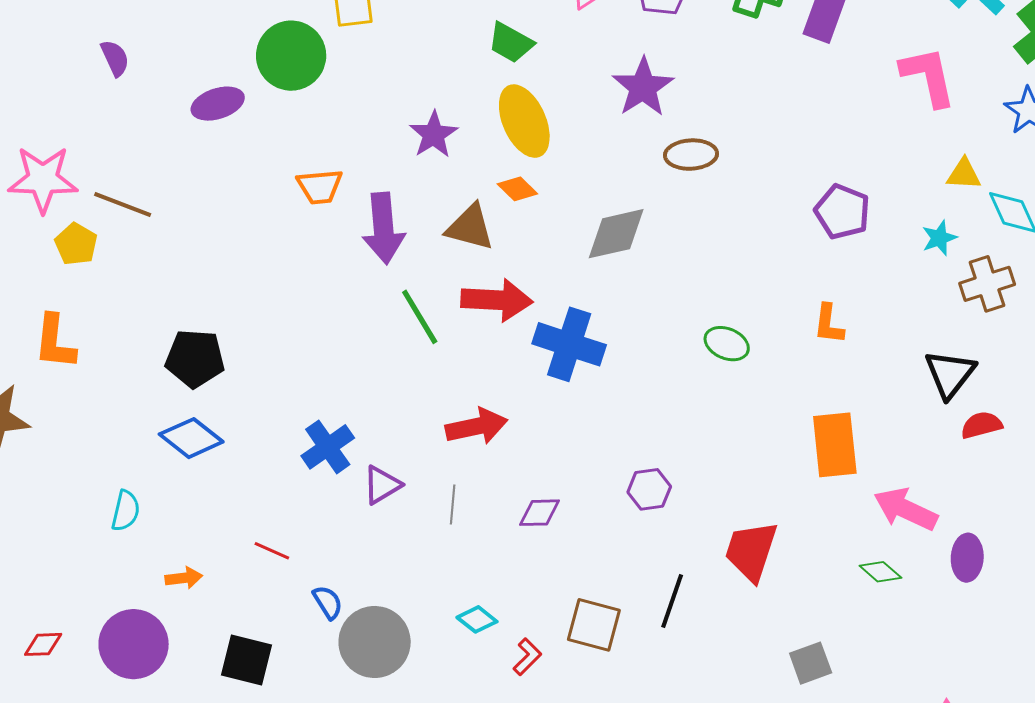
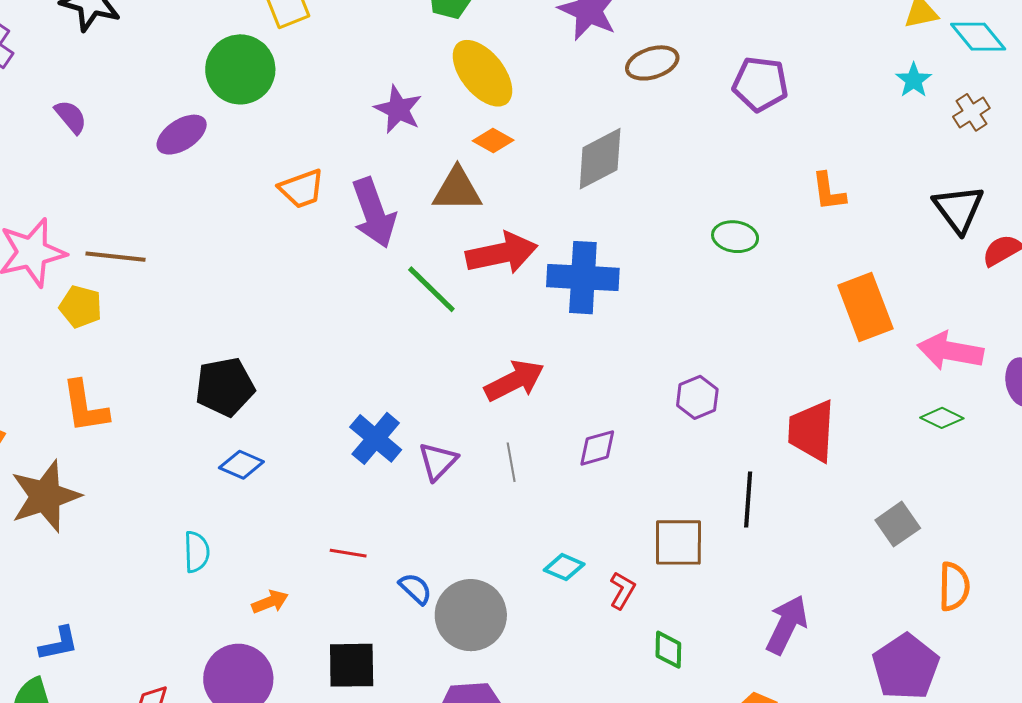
purple pentagon: (842, 212) -> (760, 84), moved
brown cross: (987, 284) -> (971, 112), size x0.7
blue diamond: (191, 438) -> (241, 465), size x0.7

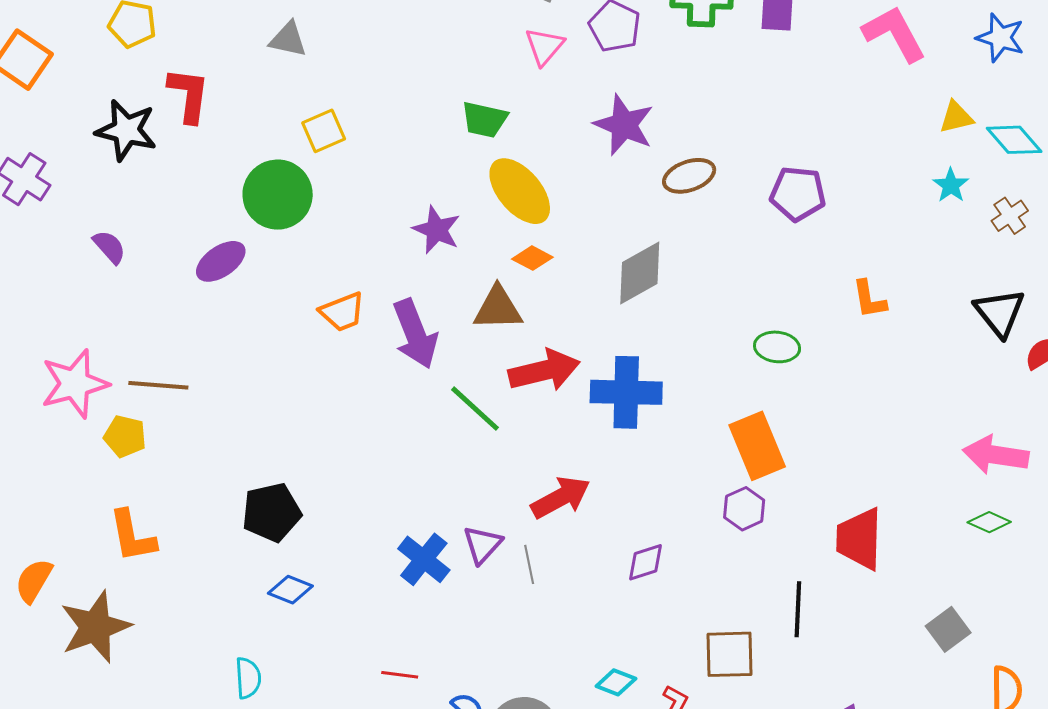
orange rectangle: (865, 307) -> (757, 446), moved
purple triangle: (438, 461) -> (482, 545), moved
gray line: (511, 462) -> (529, 564), moved

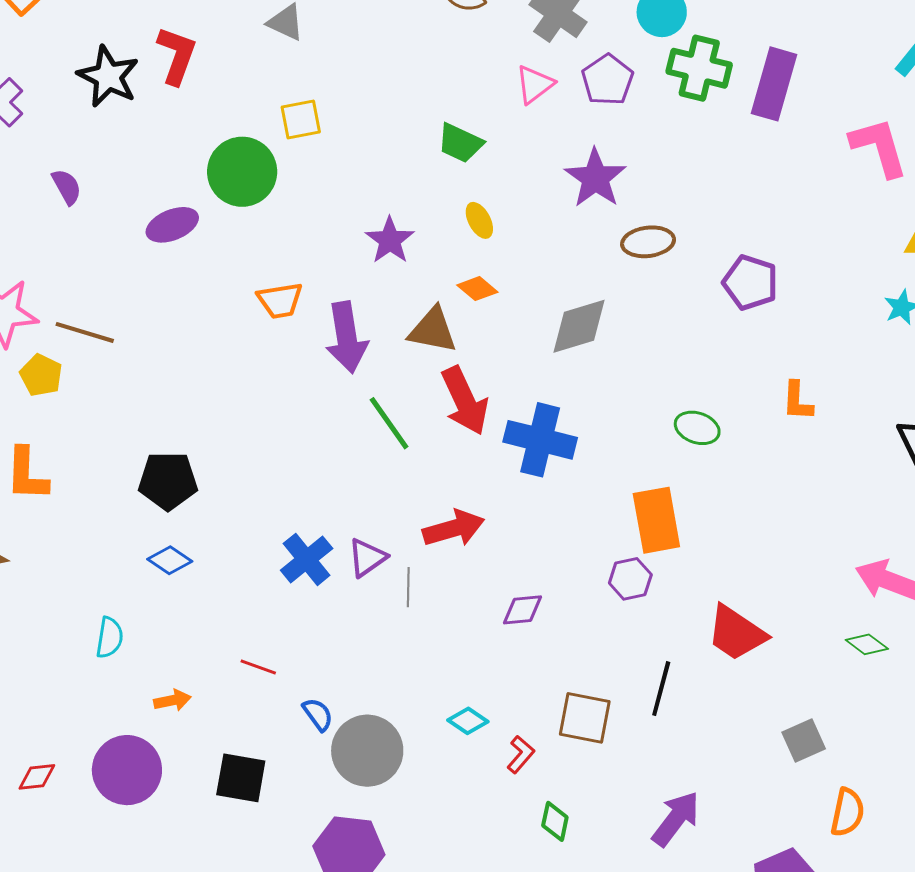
yellow ellipse: (520, 191) -> (479, 220), size x0.5
red arrow: (544, 370) -> (465, 401), turned 66
red trapezoid: (859, 539) -> (736, 633), turned -70

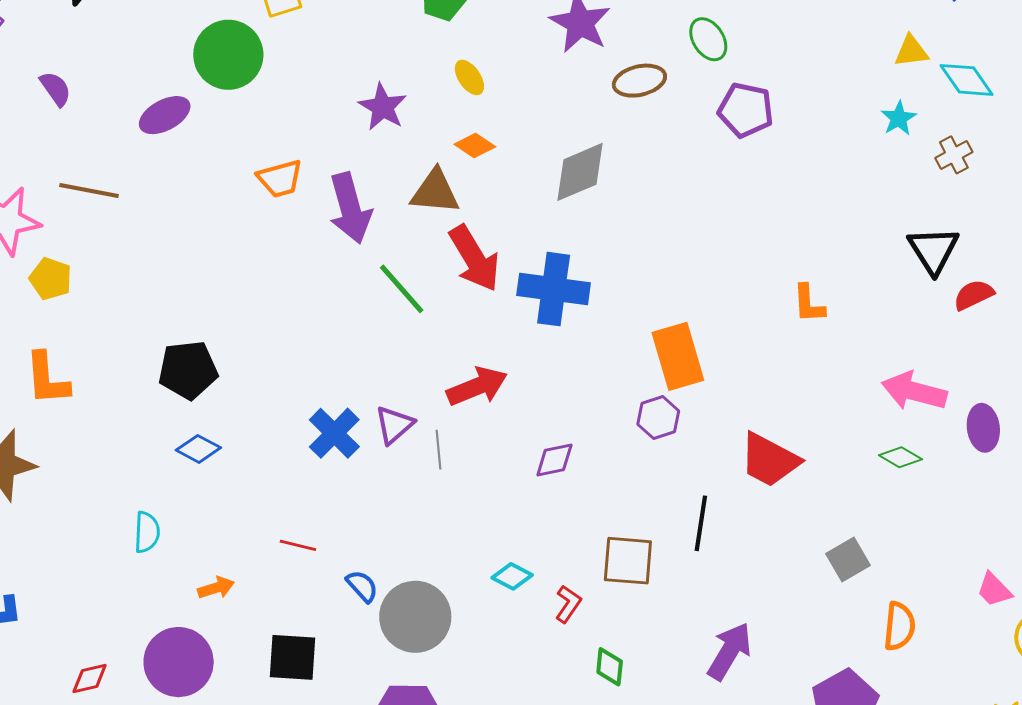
brown line: (85, 332) -> (89, 190), moved
orange L-shape: (797, 401) -> (809, 304), moved
green ellipse: (697, 428) -> (708, 39), moved, turned 45

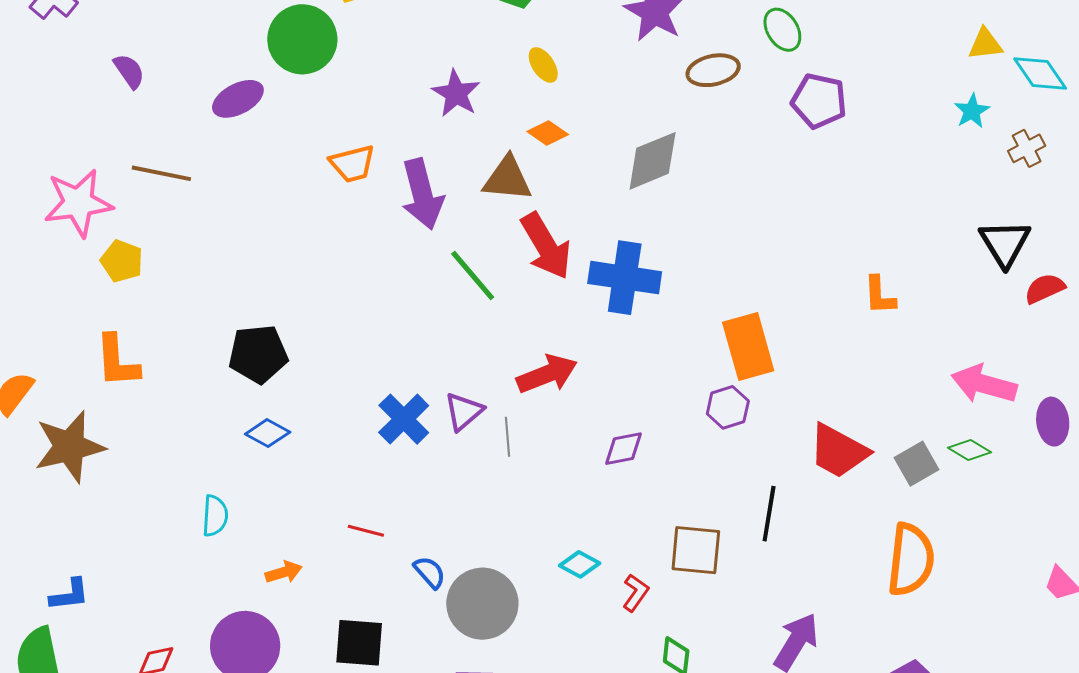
gray square: (848, 560) -> (916, 464), moved
orange semicircle: (899, 626) -> (911, 560), moved, size x1.5

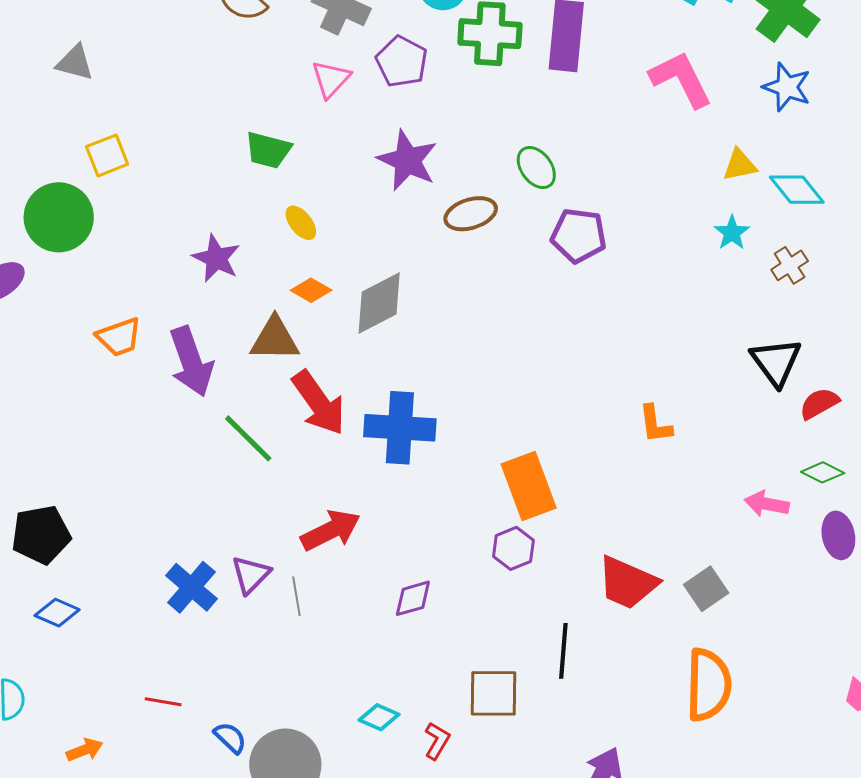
gray diamond: (653, 161) -> (379, 303), moved
pink arrow: (984, 384) -> (767, 504), size x0.7
green diamond: (970, 450) -> (823, 472), moved

